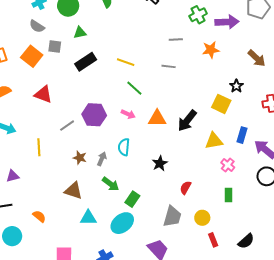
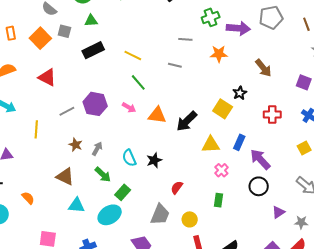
cyan semicircle: (124, 147) -> (129, 158), moved, turned -36

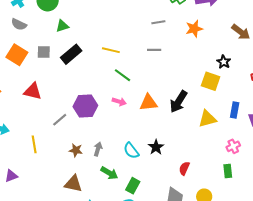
gray square: (64, 31) -> (44, 52), moved
pink cross: (221, 170) -> (233, 146), moved, turned 32

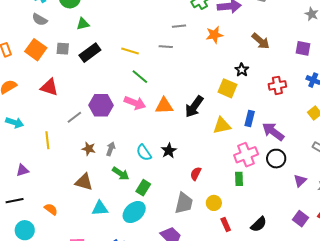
gray line: (154, 50) -> (166, 47), moved
pink arrow: (119, 102) -> (135, 103), size x1.5
pink cross: (233, 146) -> (246, 155), size x1.6

